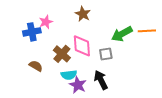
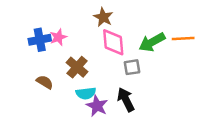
pink star: (46, 22) -> (58, 37), moved
pink diamond: (82, 46) -> (113, 42), moved

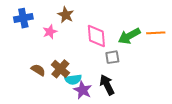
brown star: (103, 17) -> (66, 15), moved
blue cross: (40, 40) -> (23, 18), moved
brown cross: (77, 67) -> (60, 69), moved

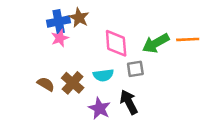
blue cross: (23, 18) -> (59, 21), moved
cyan semicircle: (73, 79) -> (103, 75), moved

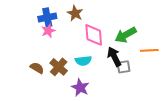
brown star: (79, 18) -> (75, 13), moved
orange line: (188, 39) -> (149, 50), moved
gray square: (135, 69) -> (124, 67), moved
black arrow: (129, 102) -> (114, 57), moved

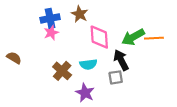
orange line: (149, 50) -> (154, 38), moved
gray square: (124, 67) -> (116, 77), moved
brown semicircle: (37, 68) -> (14, 58), moved

